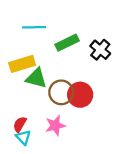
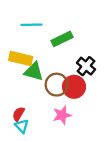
black cross: (100, 50) -> (86, 66), moved
yellow rectangle: (22, 64) -> (21, 58), turned 30
pink star: (55, 126) -> (62, 115), moved

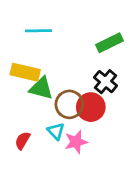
green rectangle: (62, 39) -> (110, 43), moved
cyan triangle: (22, 126) -> (56, 131), moved

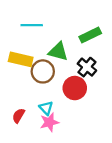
green triangle: (41, 88) -> (58, 52), moved
brown circle: (69, 104) -> (43, 71), moved
pink star: (76, 142) -> (49, 122), moved

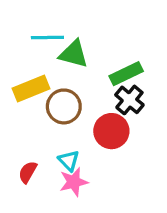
green rectangle: (90, 35) -> (126, 74), moved
green triangle: (58, 52) -> (74, 54), moved
yellow rectangle: (21, 59) -> (31, 88), turned -35

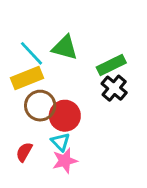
cyan line: (47, 38) -> (31, 53), moved, turned 48
brown circle: (64, 106) -> (40, 106), moved
red circle: (111, 131) -> (65, 116), moved

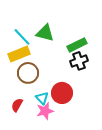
black cross: (114, 88) -> (79, 61), turned 30
red circle: (65, 116) -> (62, 93), moved

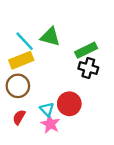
black cross: (79, 61) -> (88, 68), turned 36
brown circle: (28, 73) -> (18, 86), moved
pink star: (45, 111) -> (50, 124), turned -30

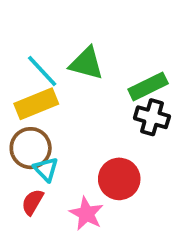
cyan triangle: (47, 109) -> (46, 169), moved

